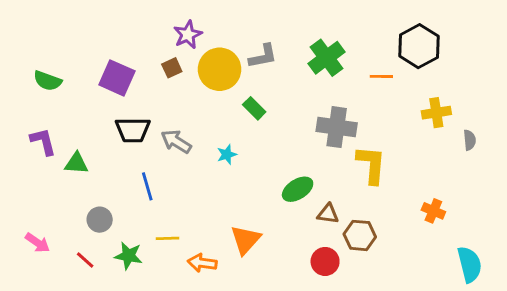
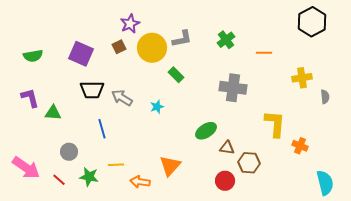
black hexagon: (419, 46) -> (312, 22), moved
green cross: (326, 58) -> (226, 40), size x0.7
green semicircle: (48, 81) -> (33, 56), turned -30
yellow L-shape: (371, 165) -> (275, 124), moved
pink arrow: (37, 243) -> (26, 168), size x1.6

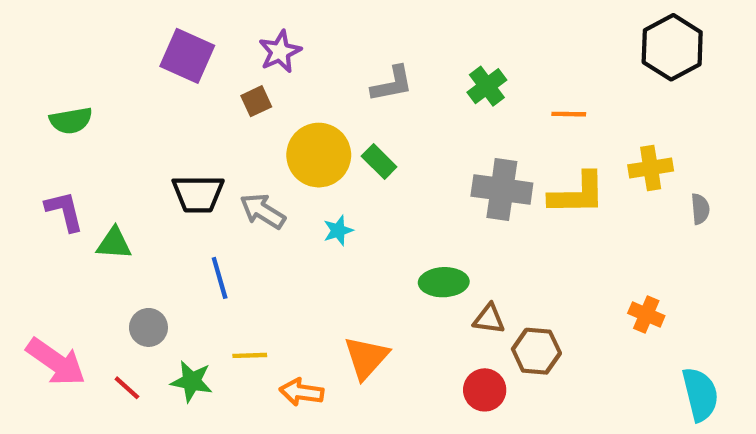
yellow circle: (152, 48) -> (319, 155), moved
purple square: (81, 54) -> (187, 56), moved
yellow L-shape: (275, 124) -> (577, 194), moved, turned 84
green ellipse: (206, 131) -> (444, 282), turned 30

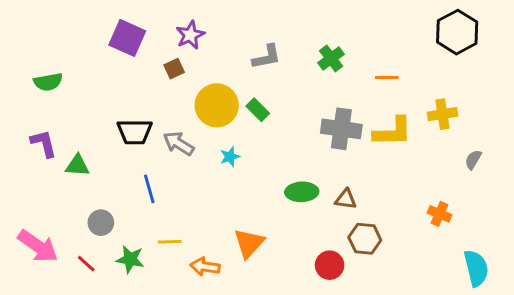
gray semicircle: (700, 209) -> (473, 160), moved, turned -144
brown triangle: (489, 319) -> (346, 199), moved

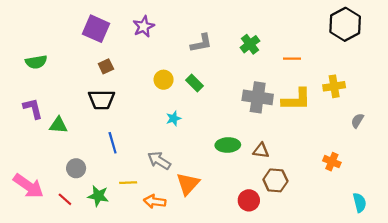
brown square: (174, 69) -> (106, 66), moved
yellow circle: (217, 105) -> (164, 80), size x0.6
gray arrow: (179, 143) -> (159, 161), moved
cyan semicircle: (476, 268) -> (360, 203), size x0.7

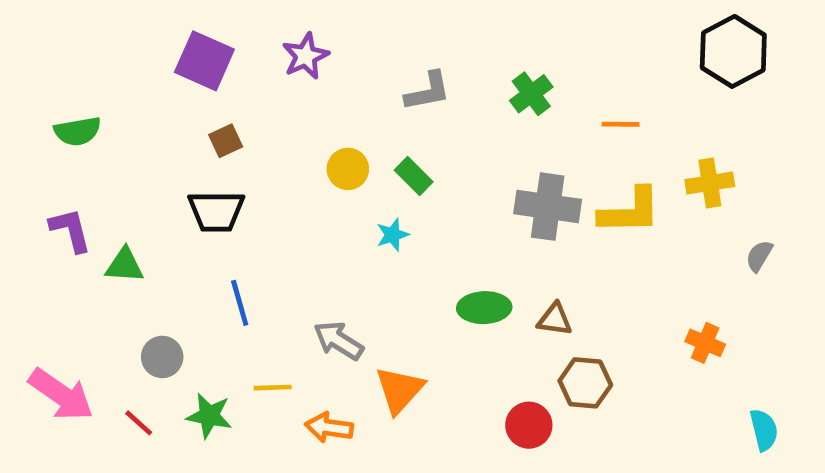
cyan star: (174, 118) -> (393, 235), moved

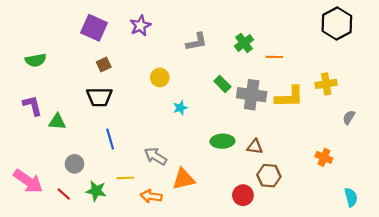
orange line: (621, 124) -> (274, 57), moved
green rectangle: (414, 176) -> (222, 84), moved
orange triangle: (400, 390) -> (184, 179), turned 35

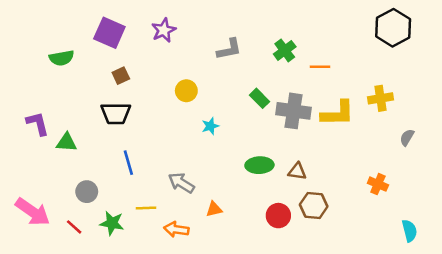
green semicircle: (36, 60) -> (62, 58), moved
orange triangle: (184, 179) -> (214, 209), size x0.6
red circle: (243, 195) -> (278, 216), moved

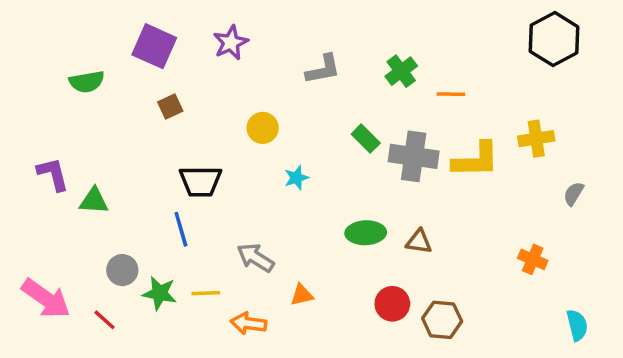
black trapezoid: (116, 113) -> (200, 181), moved
brown hexagon: (314, 205) -> (442, 320), moved
green star: (112, 223) -> (160, 293), moved

